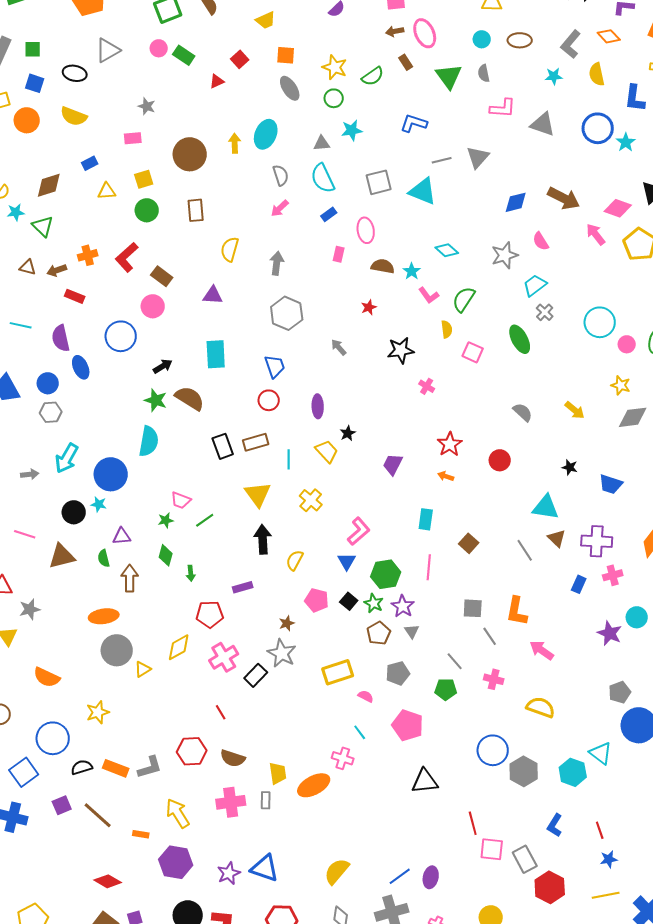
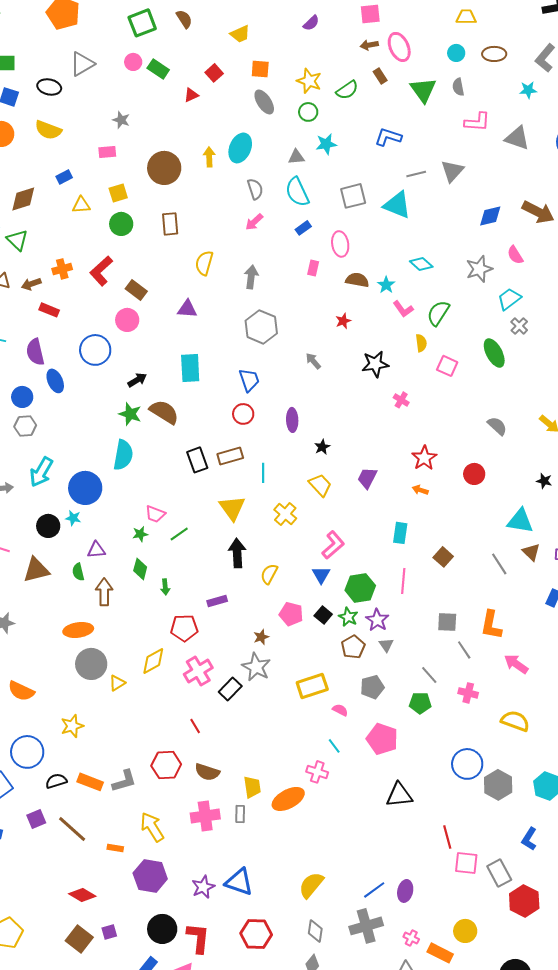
yellow trapezoid: (327, 451) -> (320, 485), moved

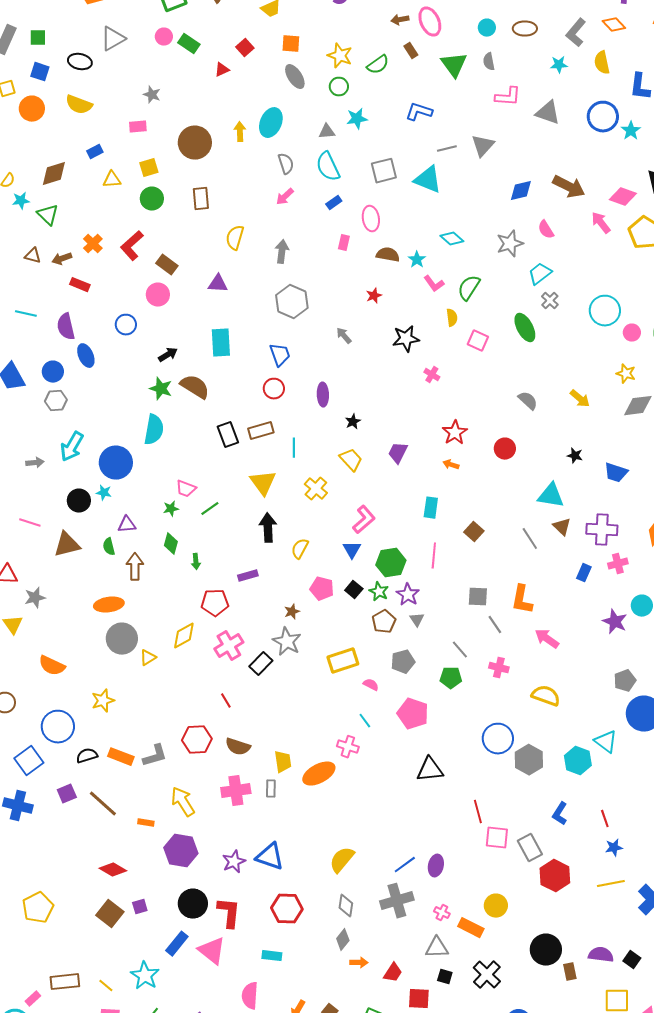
orange cross: (62, 269) -> (93, 244), turned -30
blue circle: (95, 350) -> (126, 325), size x0.7

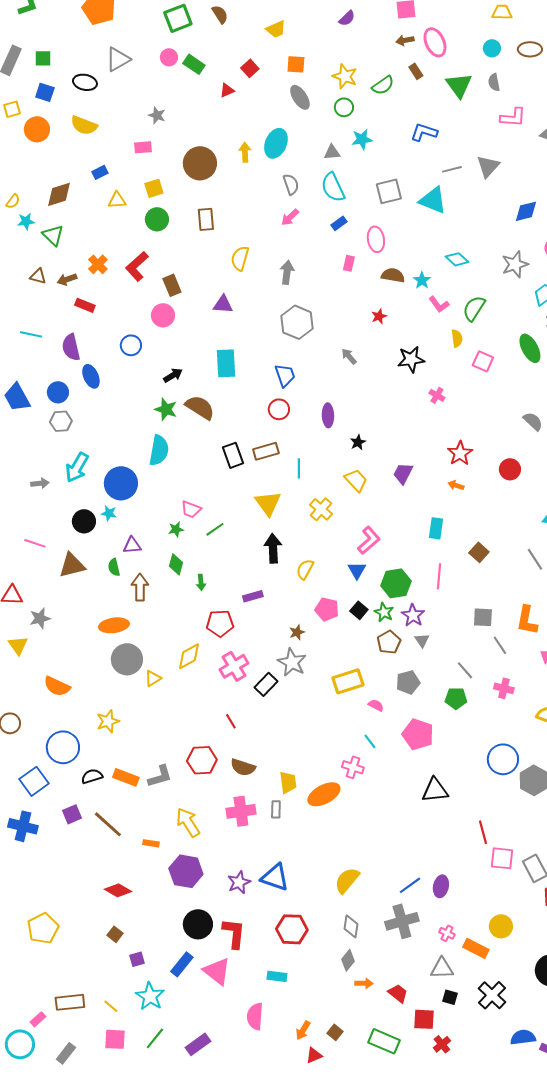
brown rectangle: (167, 265) -> (172, 285), turned 30
purple square: (140, 907) -> (137, 959), moved
brown square: (110, 914) -> (115, 934), size x0.6
red trapezoid: (393, 973) -> (398, 993), turned -85

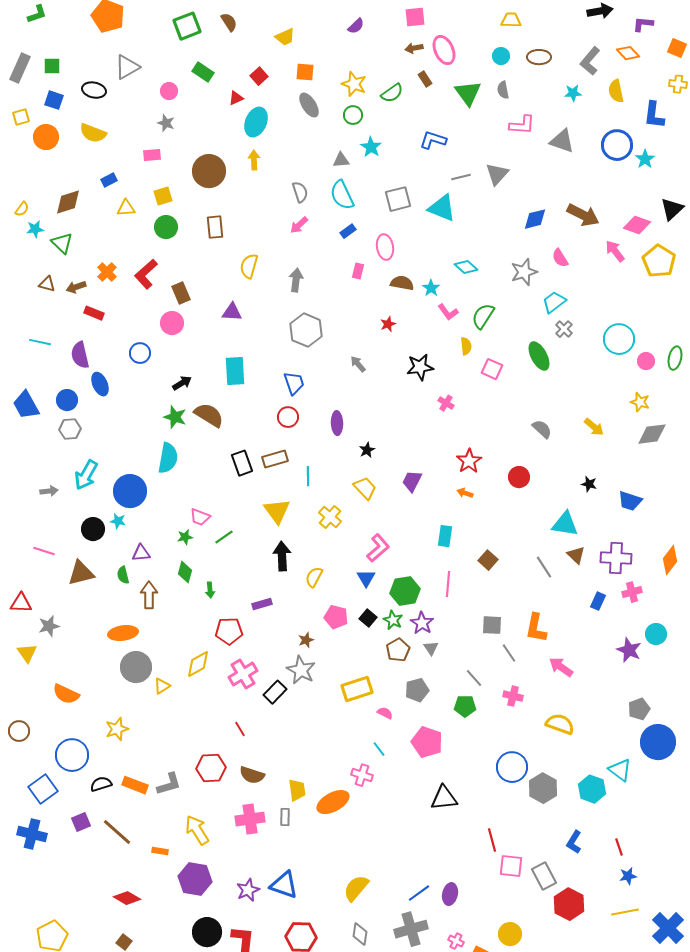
pink circle: (169, 57) -> (169, 91), moved
cyan star: (362, 139) -> (371, 147), turned -30
cyan ellipse: (276, 143) -> (256, 122), moved

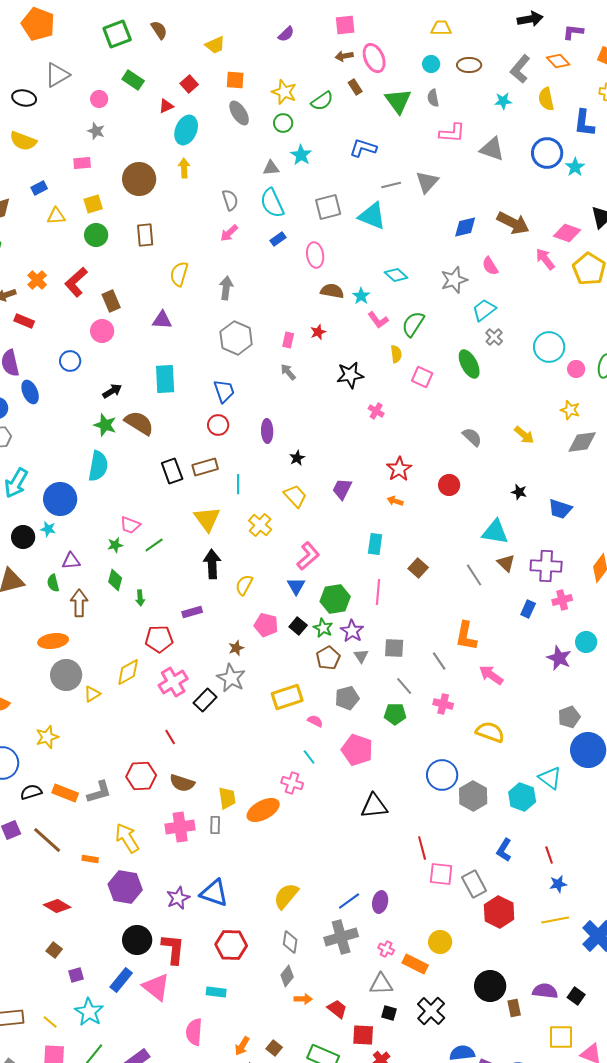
pink rectangle: (358, 271) -> (288, 340), moved
gray square: (492, 625) -> (394, 648), moved

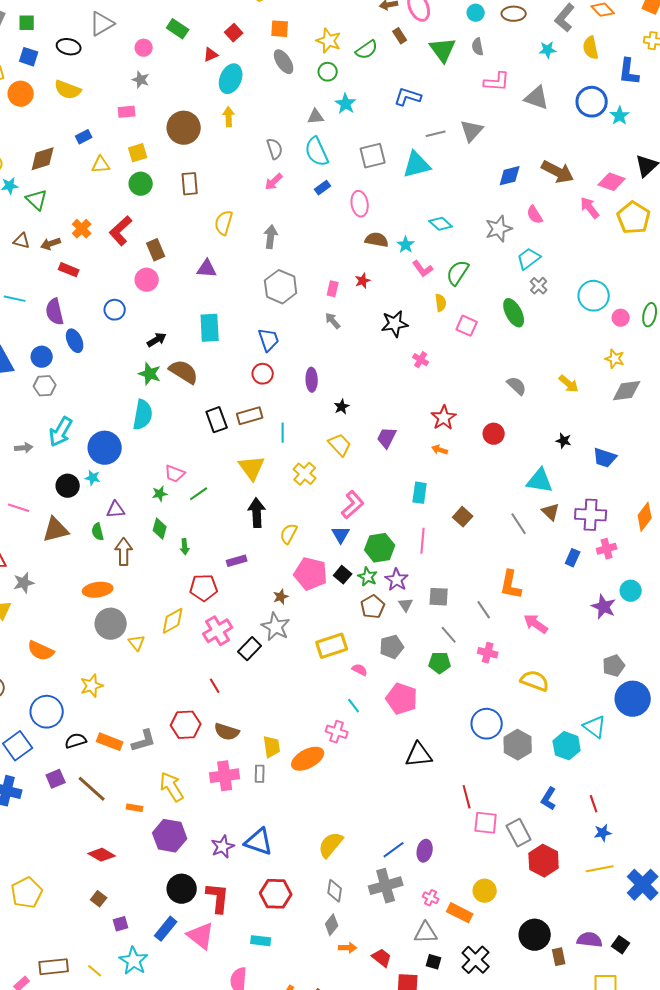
cyan triangle: (372, 216) -> (417, 165), turned -36
pink pentagon: (266, 625) -> (311, 574), size x1.4
yellow triangle: (92, 694) -> (137, 643), turned -36

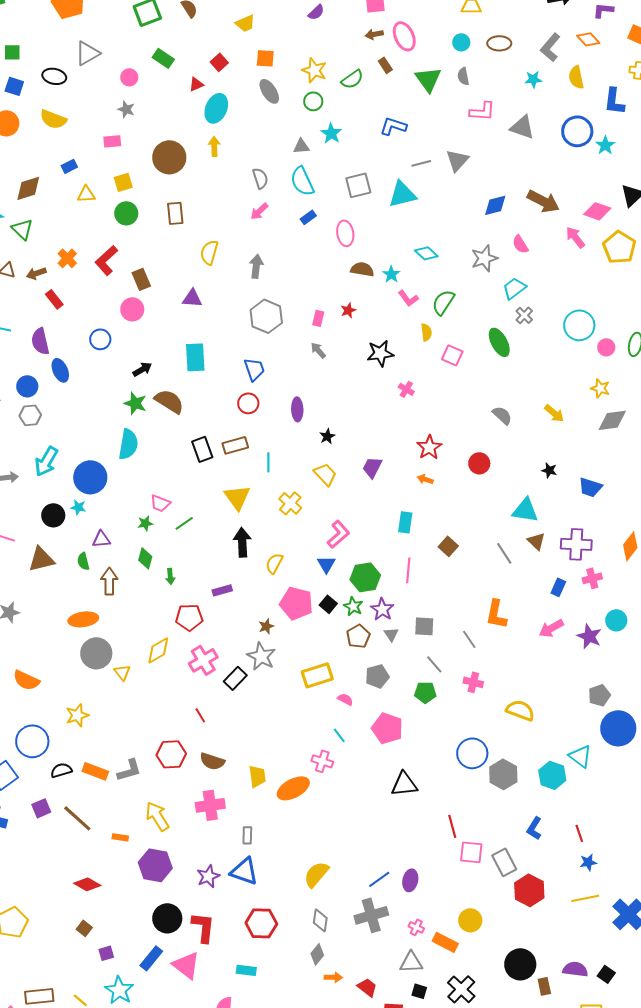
red rectangle: (69, 270) -> (54, 299), turned 30
pink arrow: (536, 624) -> (551, 628), moved, turned -65
gray rectangle: (260, 774) -> (247, 835), moved

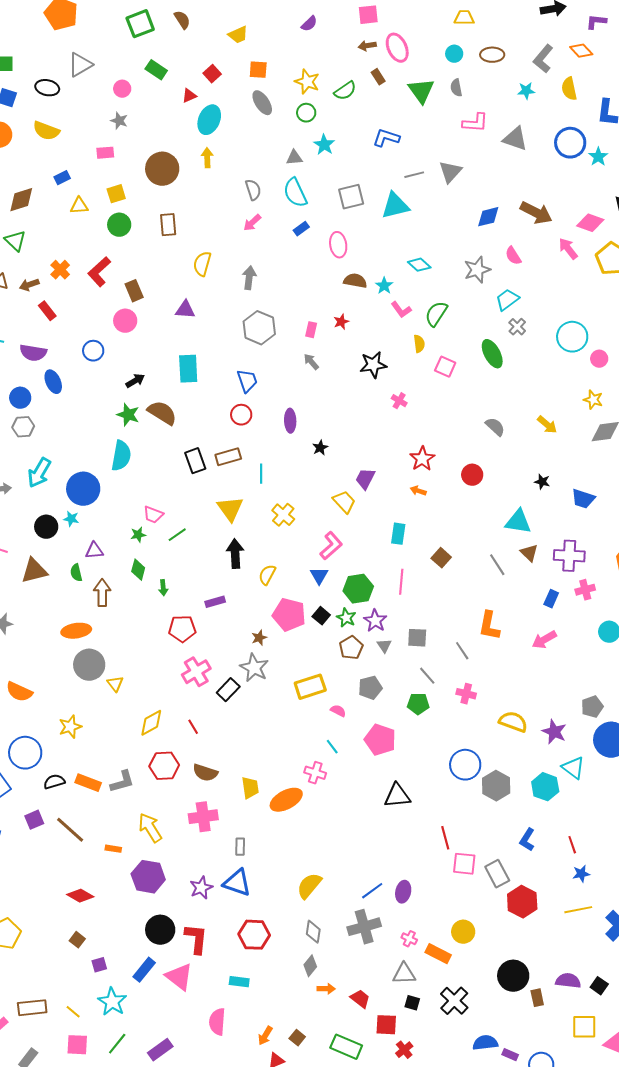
purple semicircle: (40, 341) -> (33, 353), turned -68
yellow trapezoid: (325, 474) -> (344, 502), moved
purple star: (589, 636) -> (554, 732), moved
yellow diamond: (158, 650) -> (151, 723), moved

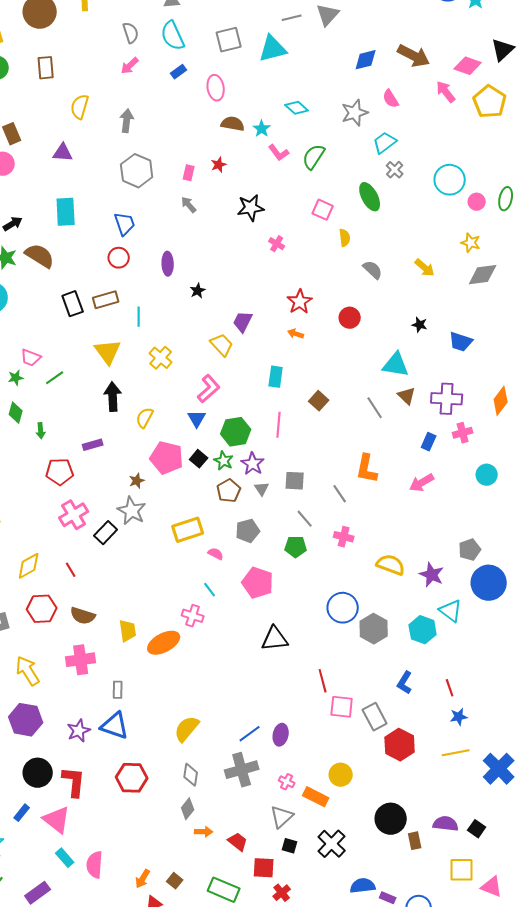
yellow semicircle: (419, 344) -> (345, 238), moved
blue rectangle: (144, 970) -> (22, 813), size x0.7
gray triangle: (404, 974) -> (282, 817), turned -40
cyan rectangle: (239, 982) -> (65, 858), moved, turned 42

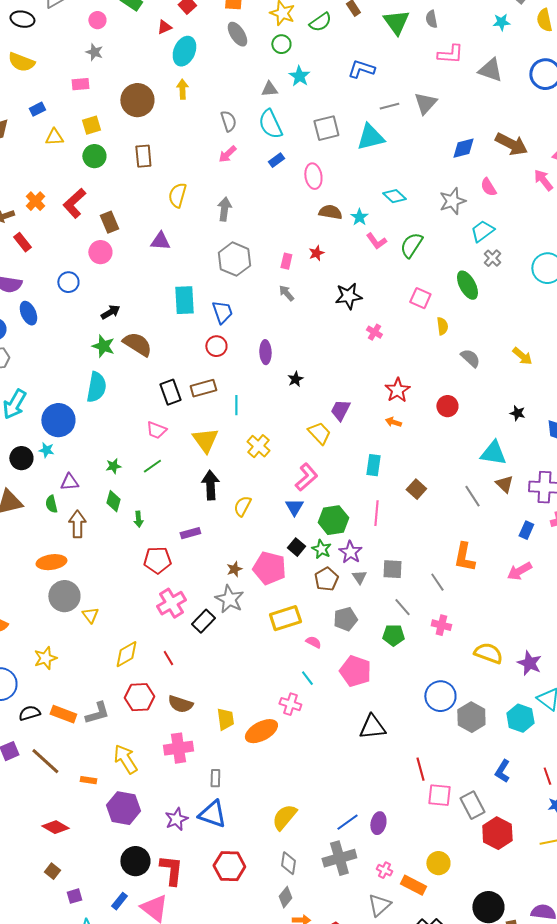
cyan rectangle: (66, 212) -> (184, 300), moved
pink trapezoid: (31, 358) -> (156, 430), moved
pink pentagon: (167, 458) -> (269, 568), moved

